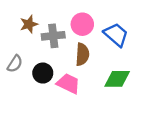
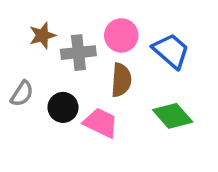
green diamond: (117, 79) -> (173, 116), turned 48

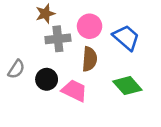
brown star: (42, 35) -> (45, 14), moved

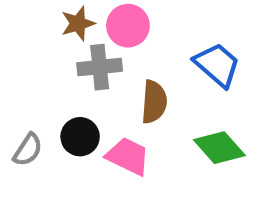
pink circle: (90, 26) -> (128, 26), moved
gray semicircle: (16, 69) -> (28, 150), moved

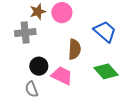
gray cross: (100, 67) -> (25, 33), moved
gray semicircle: (28, 150) -> (31, 89), moved, turned 126

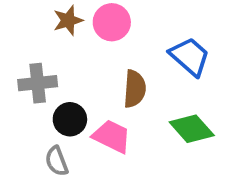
gray cross: (25, 33) -> (38, 83), moved

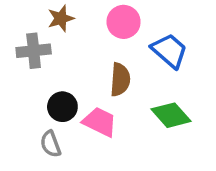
pink circle: (112, 22) -> (124, 22), moved
gray cross: (38, 83) -> (34, 51), moved

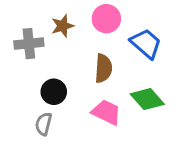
brown star: (61, 18) -> (63, 26), moved
pink trapezoid: (100, 122) -> (106, 112), moved
gray semicircle: (51, 144) -> (44, 124), turned 35

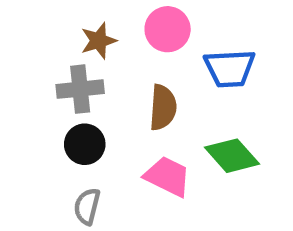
gray cross: (29, 44) -> (80, 89), moved
blue trapezoid: (146, 44) -> (230, 68), turned 136
gray semicircle: (44, 124) -> (87, 206), moved

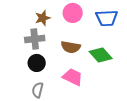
blue trapezoid: (230, 68) -> (107, 18), moved
brown semicircle: (163, 107) -> (71, 47), turned 96
green diamond: (232, 156) -> (101, 55), moved

